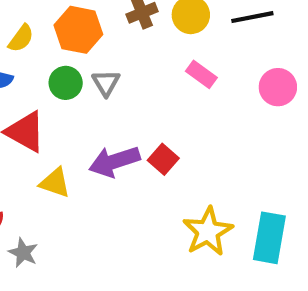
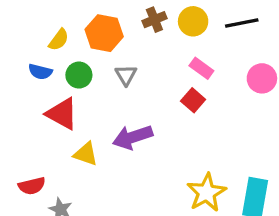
green circle: (66, 83) -> (79, 75), moved
red square: (163, 159) -> (193, 100), moved

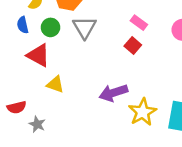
blue semicircle: (40, 72) -> (23, 25), turned 63
gray triangle: (126, 75) -> (84, 27), size x1.5
purple arrow: (133, 137) -> (113, 93), moved

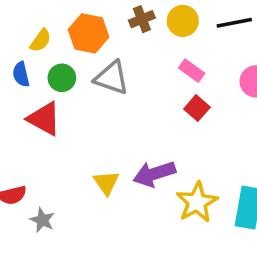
gray triangle: (84, 27) -> (112, 78), turned -40
red square: (133, 46) -> (197, 108), moved
yellow triangle: (55, 84) -> (106, 183), moved, turned 36

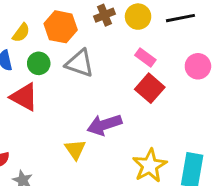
red square: (197, 108) -> (150, 88), size x1.4
purple arrow: (154, 174) -> (104, 125), moved

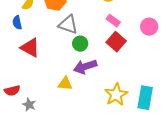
green circle: (39, 63) -> (80, 44), moved
yellow triangle: (75, 150) -> (65, 84), turned -49

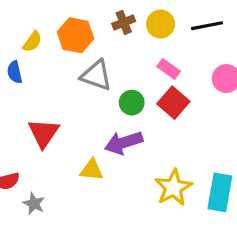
green circle: (80, 44) -> (132, 103), moved
red triangle: (30, 48) -> (44, 133), moved, turned 35

